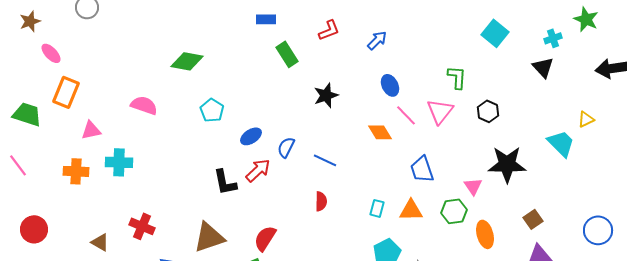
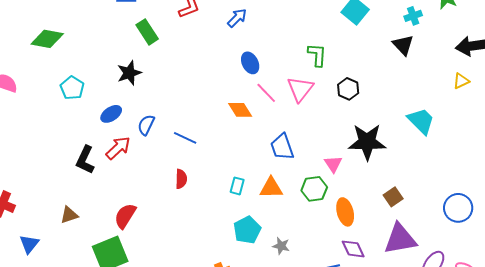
black star: (326, 95) -> (129, 73), moved
yellow triangle: (586, 119) -> (461, 81), moved
black L-shape: (225, 182) -> (85, 160), turned 36
brown triangle: (209, 237) -> (69, 215), size x0.6

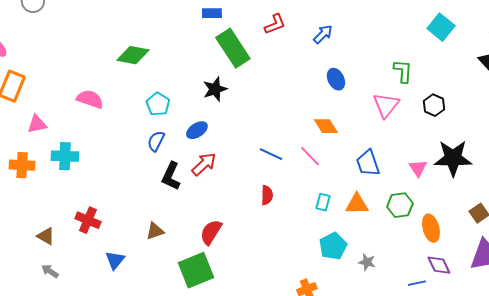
green rectangle: (147, 32) -> (233, 48), size x1.5
pink line: (266, 93) -> (310, 156), moved
blue semicircle: (146, 125) -> (156, 141), moved
pink triangle: (333, 164) -> (418, 168), moved

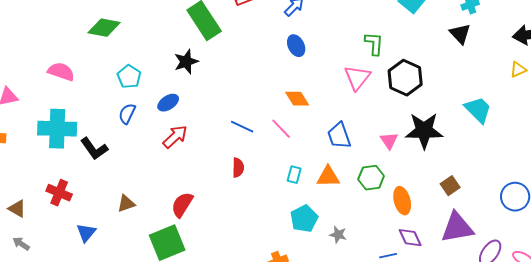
blue ellipse: (336, 79) -> (296, 46), moved
black hexagon: (434, 105) -> (405, 78), size x1.6
cyan cross: (65, 156) -> (57, 129), moved, size x1.4
black L-shape: (171, 176) -> (94, 149), moved, turned -60

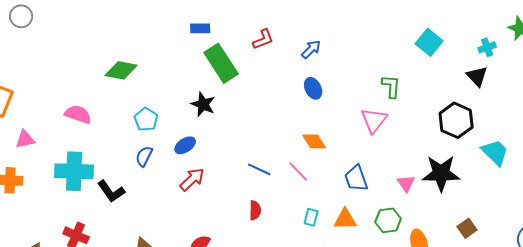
black star: (186, 62) -> (203, 104), turned -30
black hexagon: (405, 78) -> (456, 120), moved

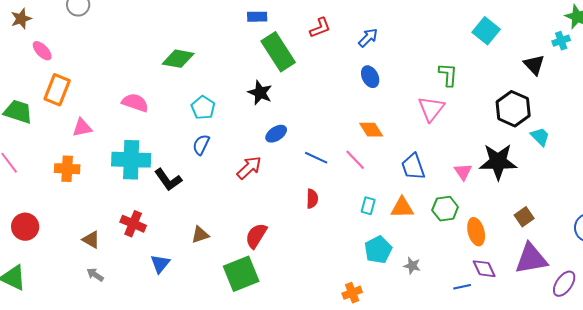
cyan cross: (487, 47) -> (561, 41), moved
blue ellipse: (185, 145) -> (276, 134), moved
cyan trapezoid: (495, 152) -> (540, 137), moved, size x0.7

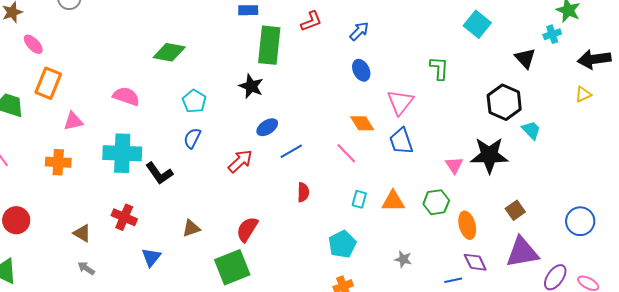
green rectangle: (278, 52) -> (269, 45), turned 39
pink triangle: (431, 109) -> (400, 102), moved
blue line: (316, 158) -> (291, 151), moved, turned -55
blue trapezoid: (413, 167) -> (401, 141), moved
cyan pentagon: (378, 250) -> (342, 244), moved

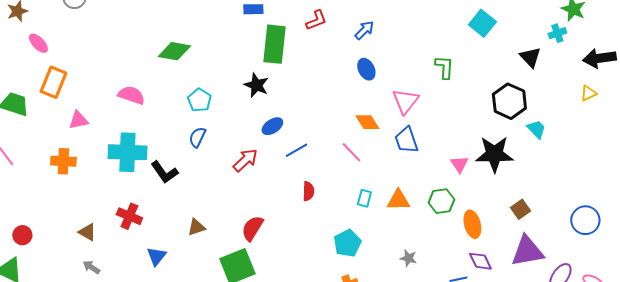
red circle: (16, 220) -> (22, 235), moved, size x0.7

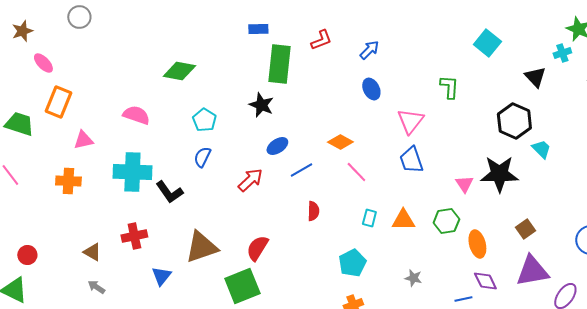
orange diamond: (367, 122) -> (340, 142), moved, turned -30
red cross: (129, 216) -> (134, 236), turned -35
brown triangle: (196, 227) -> (201, 247), size x1.8

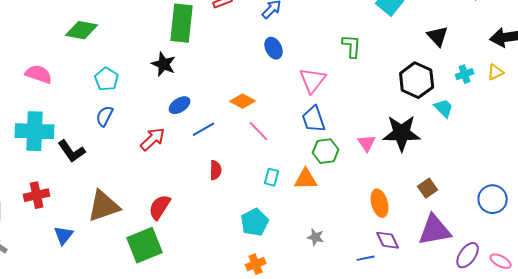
cyan cross: (562, 53) -> (465, 74), moved
green hexagon: (446, 221) -> (326, 151), moved

